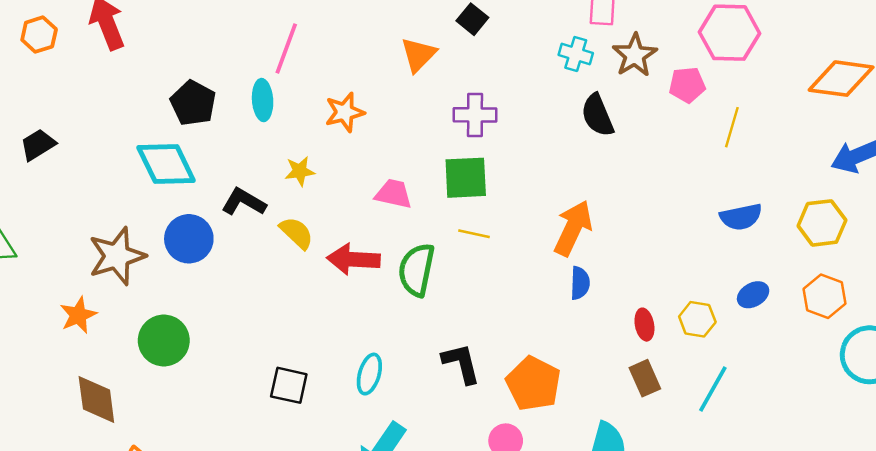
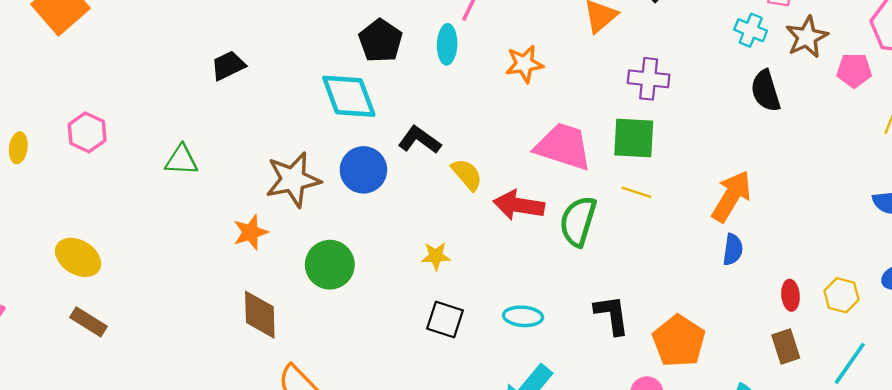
yellow star: (300, 171) -> (436, 256), moved
pink trapezoid: (394, 194) -> (563, 146), size x1.6
cyan ellipse: (369, 374) -> (523, 316), turned 72

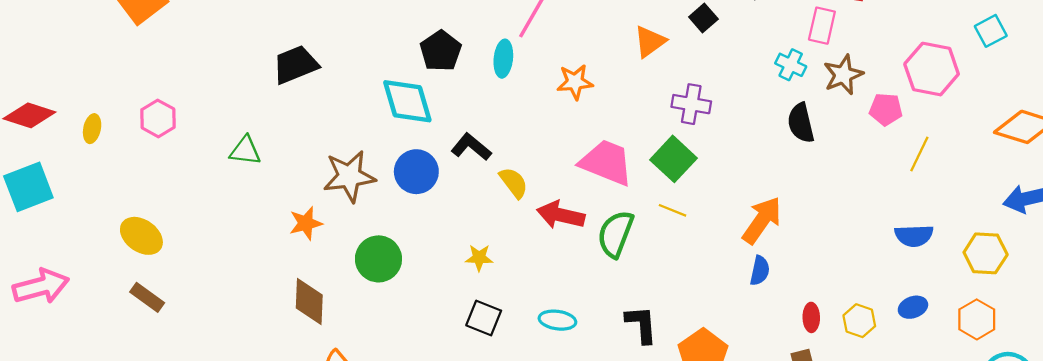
black trapezoid: (228, 66) -> (295, 65), size x1.4
green square: (634, 138) -> (673, 159), turned 36

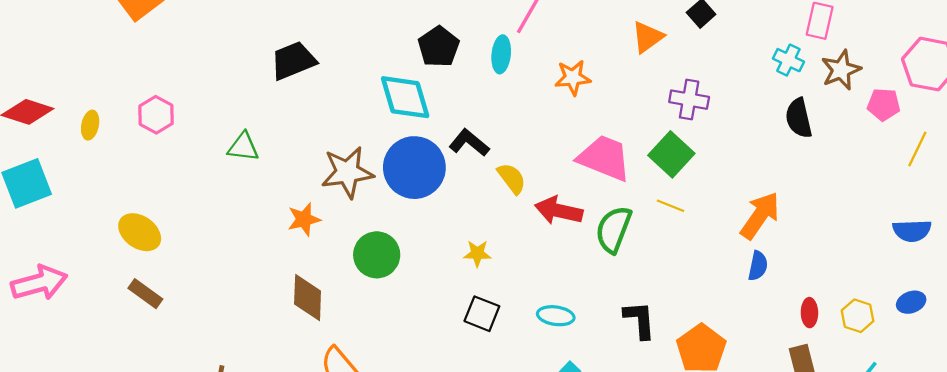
blue circle: (416, 172) -> (414, 168), size x1.4

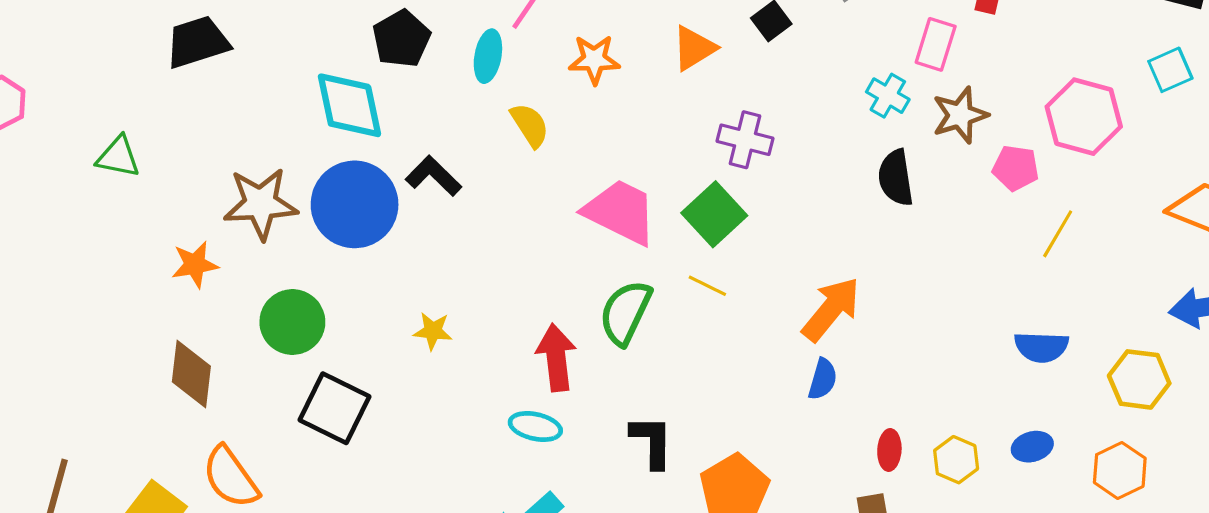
orange star: (573, 78) -> (594, 59), moved
yellow semicircle: (512, 178) -> (530, 125), moved
red arrow: (559, 211) -> (556, 358), moved, turned 66
black square: (482, 314) -> (334, 408), moved, size x1.4

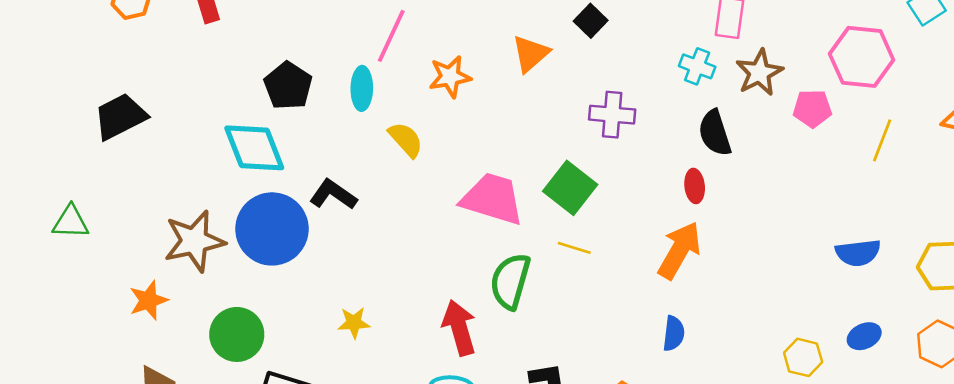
purple cross: (745, 140) -> (612, 115), moved
yellow line: (1058, 234) -> (882, 140), moved
blue semicircle: (823, 379) -> (674, 333), moved
red ellipse: (889, 450) -> (695, 186), moved

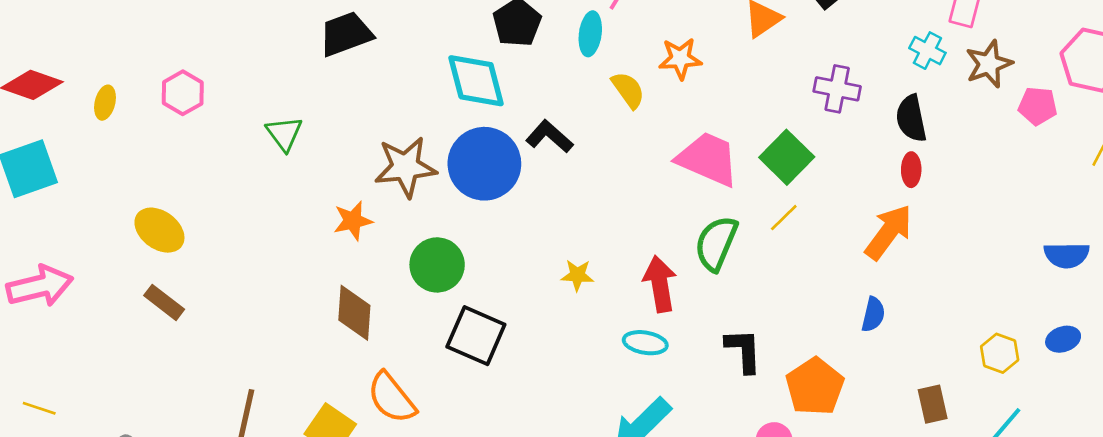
orange star: (450, 77) -> (680, 58), moved
black semicircle: (715, 133) -> (911, 118), moved
green triangle: (71, 222) -> (284, 134), turned 45
yellow line: (574, 248) -> (784, 218), turned -68
yellow star: (354, 323) -> (577, 275), moved

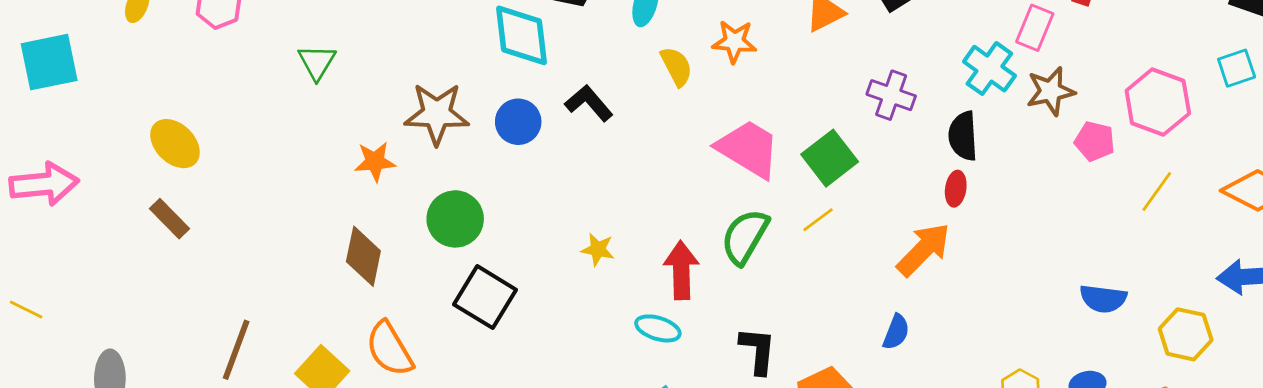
cyan cross: (927, 51) -> (989, 69), size x1.4
blue circle: (484, 164) -> (518, 122), size x0.6

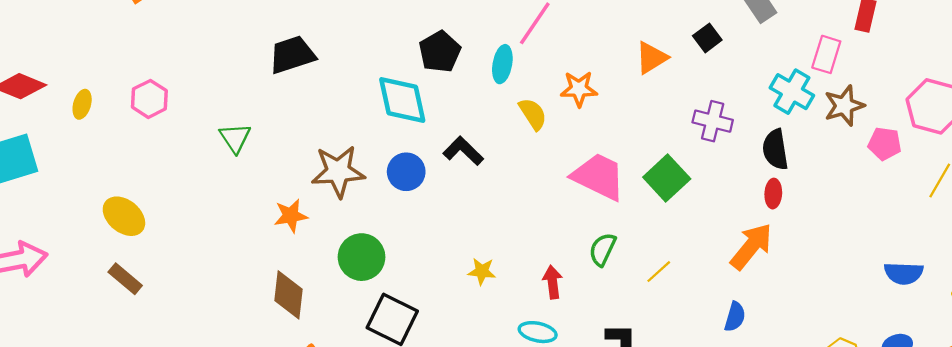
yellow line: (818, 220) -> (659, 272), moved
green semicircle: (745, 237) -> (603, 249), size x0.7
red arrow: (681, 270) -> (553, 282), size x0.7

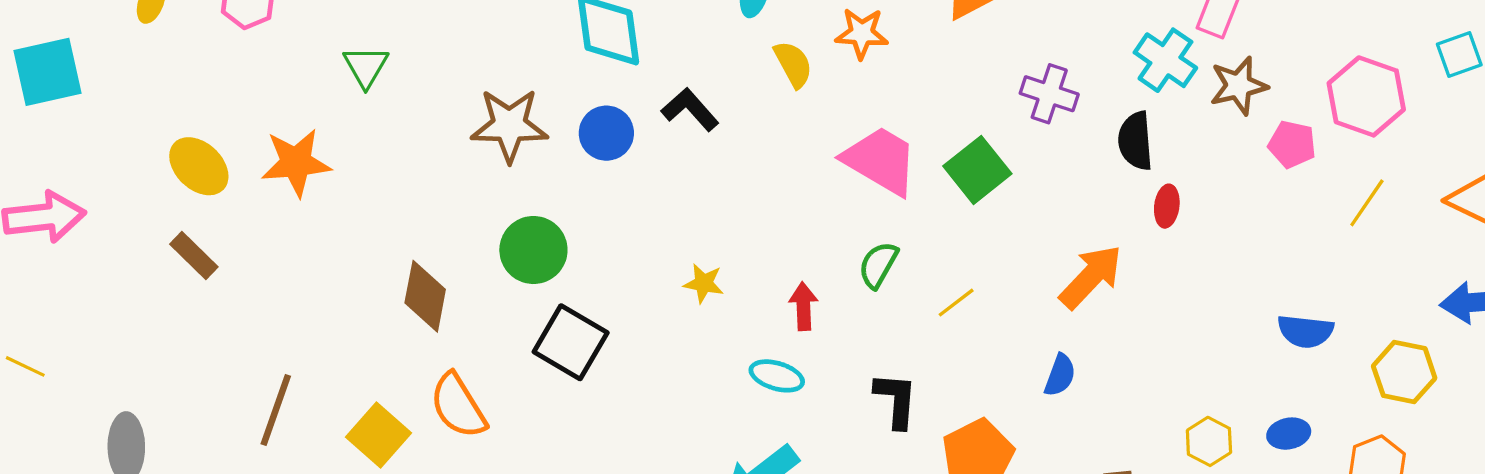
red ellipse: (773, 194) -> (1167, 206), moved
orange star: (291, 216) -> (296, 163), moved, size x1.4

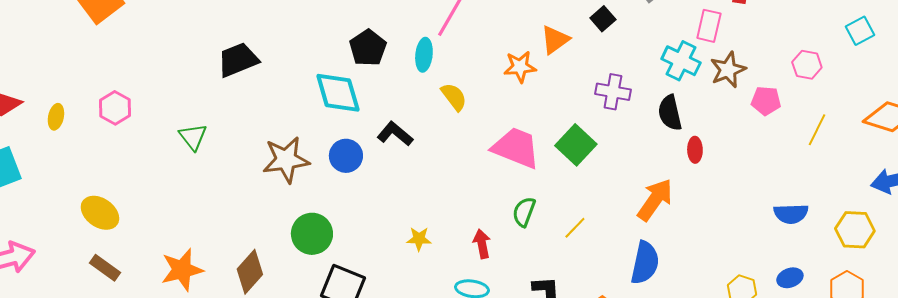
orange star: (862, 33) -> (520, 67), moved
pink hexagon: (1366, 96) -> (807, 65), size x0.6
orange star: (296, 163) -> (182, 270), moved
brown diamond: (425, 296) -> (250, 272), turned 39
blue semicircle: (1060, 375) -> (645, 263), size x1.6

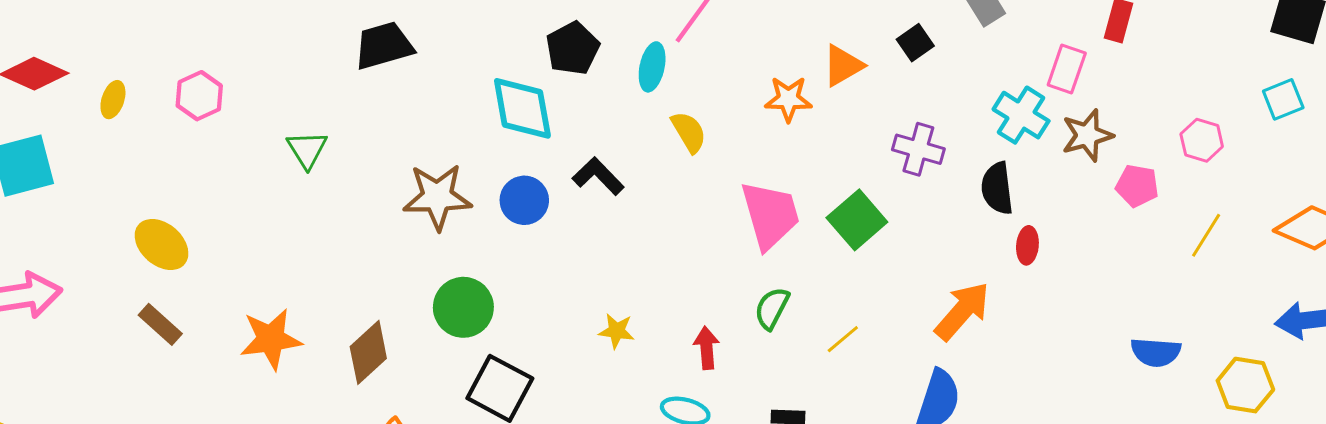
pink trapezoid: (516, 148) -> (770, 215), turned 46

